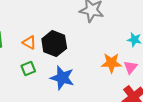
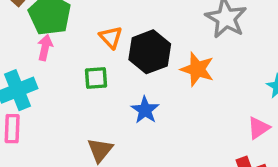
orange star: (111, 63) -> (197, 69), moved
blue star: (62, 78) -> (145, 110), size x0.7

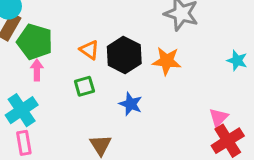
pink triangle: (259, 128) -> (219, 117), moved

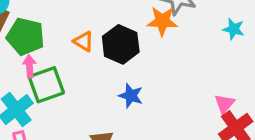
orange star: (167, 61) -> (162, 21), moved
cyan star: (237, 61) -> (234, 29), moved
green square: (84, 86) -> (46, 85), moved, size x1.6

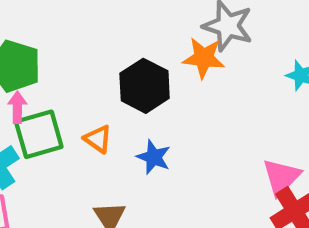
orange triangle: (84, 41) -> (98, 139), moved
pink triangle: (224, 104) -> (281, 177), size x1.4

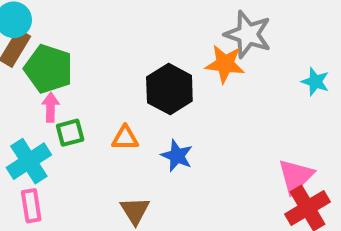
green square: (39, 134) -> (70, 133), size x0.6
orange triangle: (98, 139) -> (125, 138), turned -36

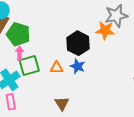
gray star: (248, 34) -> (116, 16), turned -30
green square: (70, 133) -> (29, 65), size x1.5
blue star: (177, 156) -> (78, 66), moved

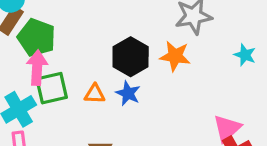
orange star: (105, 30) -> (175, 56), moved
pink arrow: (20, 53) -> (37, 68), size x1.5

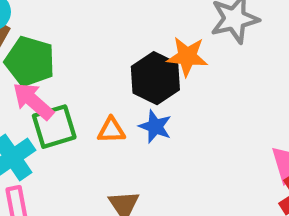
orange star: (175, 56) -> (187, 56), moved
pink arrow: (37, 68) -> (33, 101), turned -48

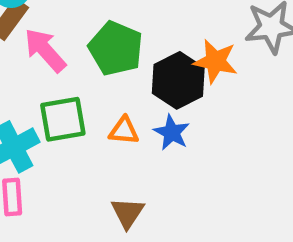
green pentagon: (30, 61) -> (116, 48), moved
pink arrow: (33, 101) -> (45, 50), moved

